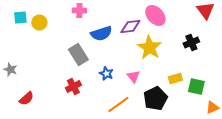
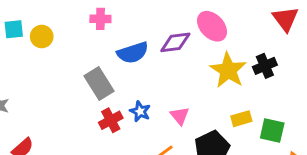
yellow star: (149, 48) -> (228, 70), moved
red cross: (73, 86) -> (111, 120), moved

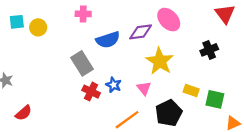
yellow star: (228, 70) -> (160, 61), moved
yellow rectangle: (241, 119) -> (191, 90), turned 35
red cross: (111, 120) -> (91, 92), turned -36

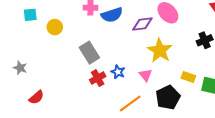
yellow circle: (38, 27) -> (55, 27), moved
blue semicircle: (108, 40) -> (112, 15), moved
red cross: (91, 92) -> (98, 78), turned 35

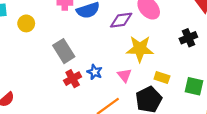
yellow star: (160, 51) -> (140, 49), turned -30
yellow rectangle: (188, 77) -> (162, 77), moved

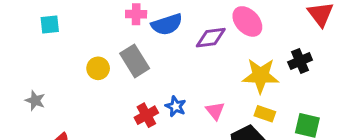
yellow circle: (26, 23) -> (98, 68), moved
yellow star: (140, 49) -> (261, 76), moved
gray rectangle: (64, 51) -> (135, 61), moved

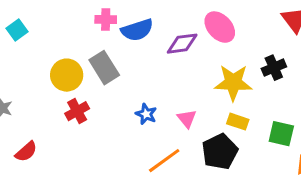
cyan square: (50, 24) -> (17, 30), turned -30
yellow circle: (98, 68) -> (67, 75), size x1.4
red cross: (146, 115) -> (77, 111), moved

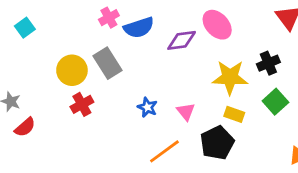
pink cross: (106, 20) -> (109, 18), turned -30
green square: (281, 134) -> (275, 102), moved, turned 35
red semicircle: (26, 152) -> (25, 127), moved

